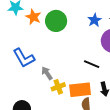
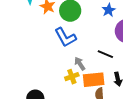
blue L-shape: (24, 58) -> (65, 37), moved
gray arrow: (47, 73) -> (80, 64), moved

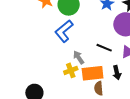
blue L-shape: (65, 37) -> (64, 31), turned 80

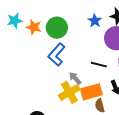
yellow cross: (71, 70) -> (69, 92), size x1.5

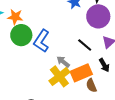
green circle: (57, 28) -> (21, 35), moved
black line: (99, 65) -> (85, 45), turned 35

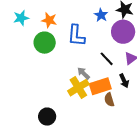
orange star: (15, 17) -> (49, 20), moved
blue L-shape: (41, 41) -> (76, 36), moved, turned -35

